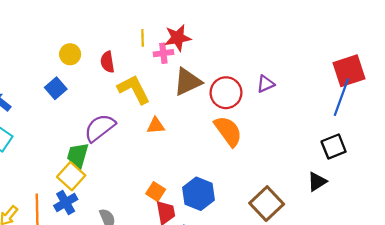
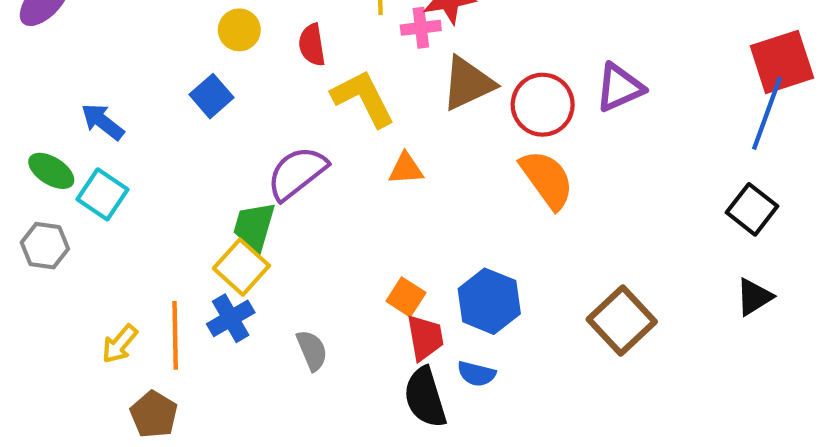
purple triangle: (266, 84) -> (620, 88), size x1.4
black square: (334, 146) -> (752, 209), turned -30
black triangle: (317, 182) -> (754, 297), moved

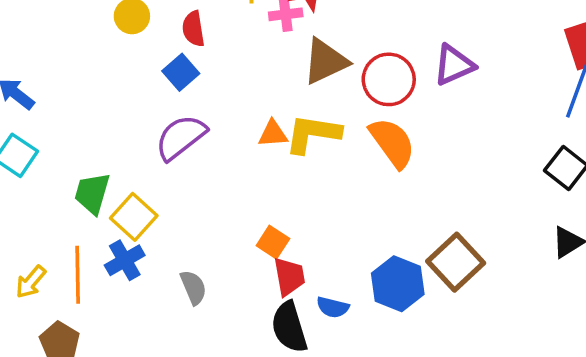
blue square: (211, 96) -> (181, 72), moved
yellow L-shape: (363, 98) -> (313, 134), moved, turned -54
green trapezoid: (254, 226) -> (92, 193), moved
blue hexagon: (489, 301) -> (398, 284), moved

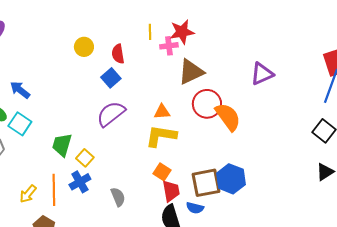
red circle: (389, 79) -> (207, 104), moved
yellow L-shape: (313, 134) -> (161, 136), moved
yellow square: (134, 217) -> (85, 158), size x0.7
brown square: (456, 262) -> (206, 183), moved, turned 32
blue hexagon: (398, 284) -> (231, 179), moved

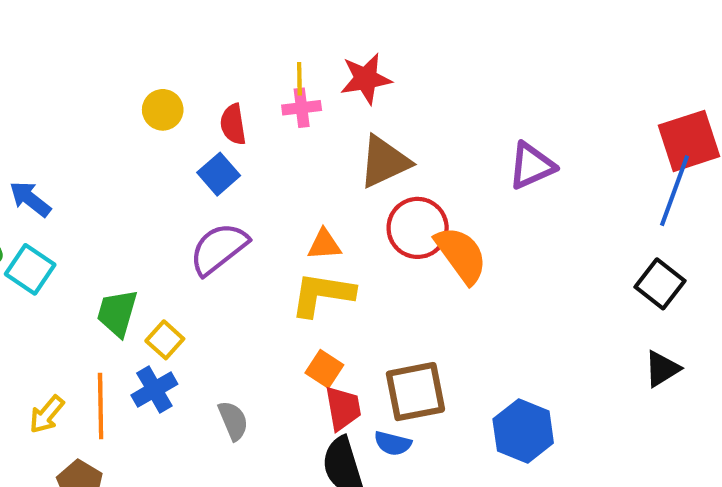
pink cross: (169, 46) -> (302, 108), moved
blue hexagon: (231, 179) -> (523, 431), moved

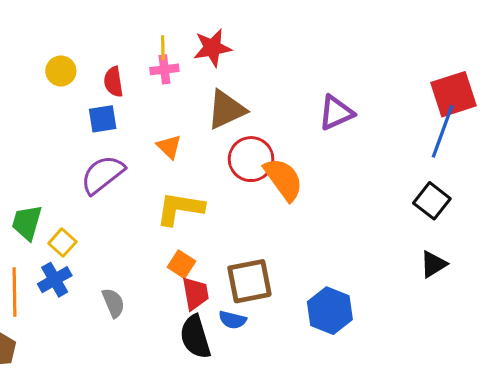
blue square: (219, 174) -> (103, 119), turned 32
orange triangle: (324, 244) -> (169, 147), moved, turned 48

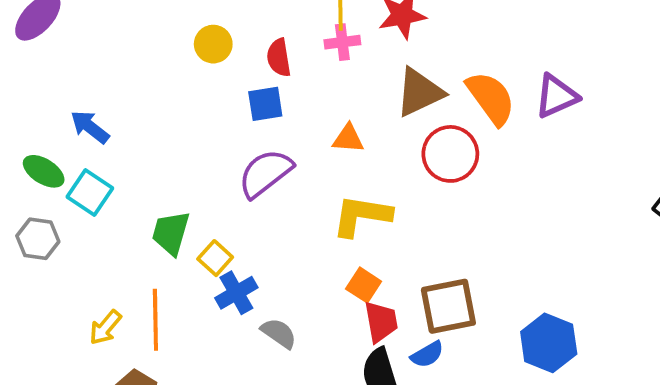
orange triangle: (169, 147) -> (348, 139), turned -40
orange semicircle: (283, 179) -> (491, 98), moved
blue cross: (55, 280) -> (236, 293), moved
gray semicircle: (113, 303) -> (279, 333), turned -32
blue semicircle: (232, 320) -> (427, 354), turned -44

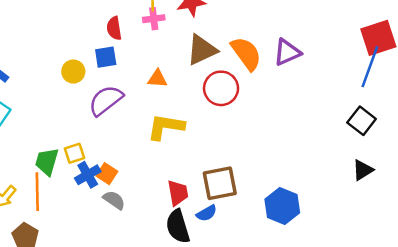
yellow circle: (213, 44) -> (73, 72), moved
green trapezoid: (171, 233) -> (47, 162), moved
yellow square: (215, 258) -> (74, 153), turned 30
orange square: (364, 285) -> (107, 174), moved

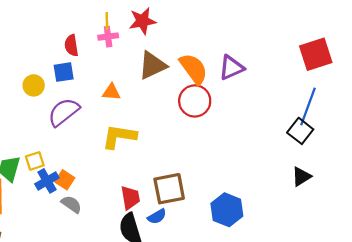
blue line: (370, 67) -> (308, 107), moved
red circle: (221, 88) -> (195, 101), moved

